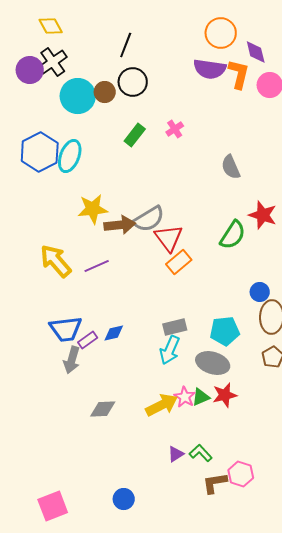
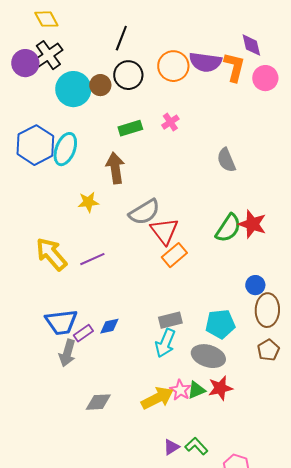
orange circle: (221, 33) -> (173, 66), moved
green rectangle: (135, 135) -> (130, 128), turned 35
yellow star: (93, 209) -> (88, 202), size x0.7
red star: (263, 215) -> (252, 224), moved
brown arrow: (120, 225) -> (115, 168), moved, turned -92

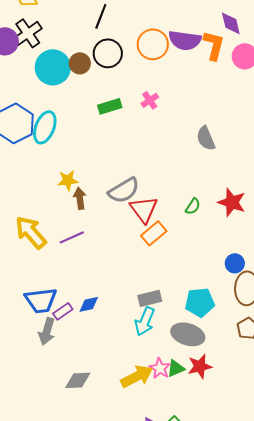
brown arrow: (115, 168) -> (80, 198), moved, size x0.7
green semicircle: (228, 228) -> (193, 206), moved, size x0.6

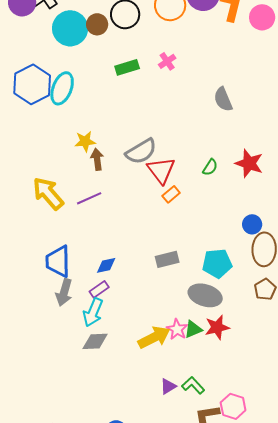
orange rectangle: (154, 233) -> (171, 194), size x0.7
blue trapezoid: (41, 300) -> (58, 261), turned 96
purple rectangle: (63, 311) -> (99, 289), moved
cyan arrow: (145, 321) -> (93, 312), moved

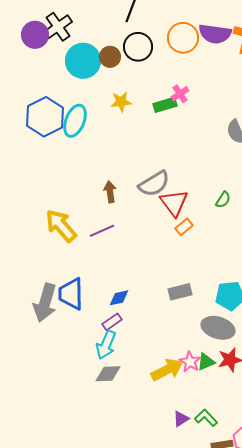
green rectangle: (127, 67) -> (165, 105), moved
yellow star: (85, 141) -> (121, 102), moved
gray arrow: (64, 292) -> (45, 303), moved, size x1.4

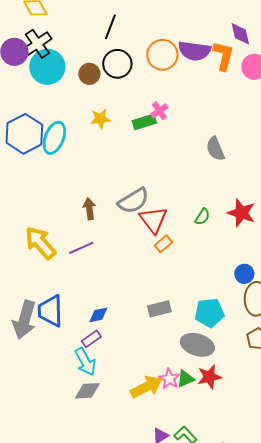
cyan circle: (83, 61) -> (47, 67), moved
cyan arrow: (106, 345) -> (85, 362), turned -52

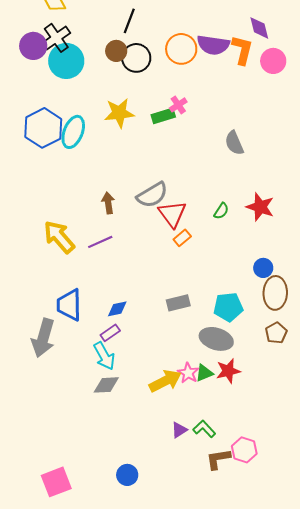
brown circle: (89, 74) -> (116, 51), moved
yellow star: (100, 119) -> (119, 113), size x1.4
gray arrow: (24, 320) -> (43, 338), moved

